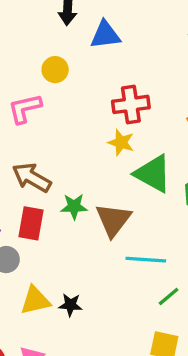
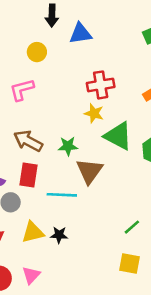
yellow circle: (55, 70) -> (37, 52), moved
green star: (74, 207) -> (68, 146), moved
cyan line: (146, 260) -> (62, 195), moved

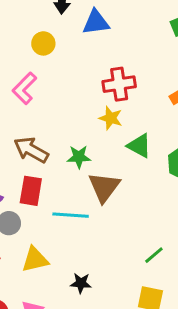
pink L-shape: (22, 90) -> (24, 88), turned -32
green triangle: (118, 136) -> (139, 146), size x0.7
black star: (59, 235) -> (81, 283), moved

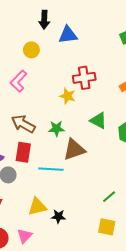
yellow star: (111, 118) -> (67, 96), moved
brown triangle: (104, 187) -> (74, 150), turned 35
yellow triangle: (35, 260) -> (37, 207), moved

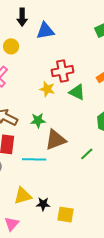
green triangle: (98, 121) -> (77, 92), moved
green line: (109, 197) -> (87, 154), moved
yellow square: (107, 227) -> (65, 215), moved

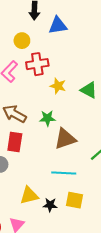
red cross: (62, 71) -> (37, 64), moved
cyan line: (34, 159) -> (64, 173), moved
yellow square: (65, 215) -> (75, 200), moved

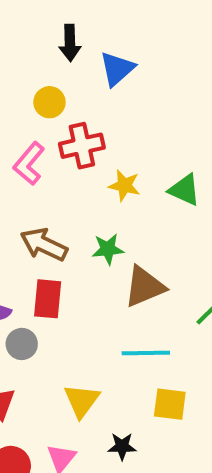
blue triangle: (58, 25) -> (117, 69), turned -30
yellow triangle: (29, 196) -> (82, 401), turned -36
black star: (50, 205) -> (122, 446), moved

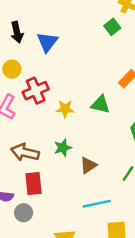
brown triangle: (144, 287) -> (88, 165), size x0.7

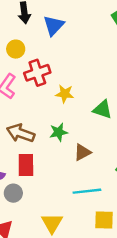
green triangle: (100, 105) -> (102, 109), moved

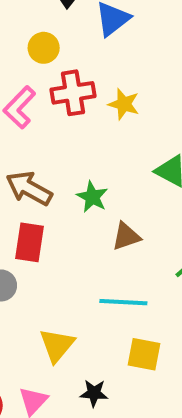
yellow star: (65, 94) -> (124, 104), moved
green star: (59, 132) -> (92, 197), turned 30

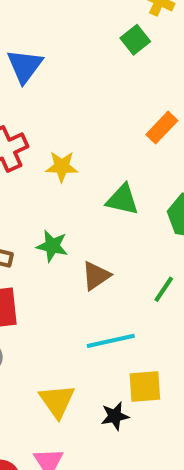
yellow star: (124, 104) -> (62, 167), moved
black star: (94, 393) -> (115, 416), moved

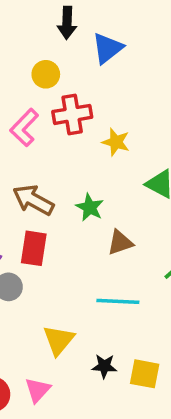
yellow square: (145, 387) -> (145, 374), moved

